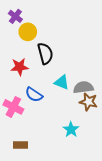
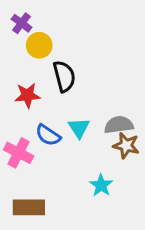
cyan triangle: (62, 82) -> (79, 128), moved, turned 35
brown rectangle: (21, 145) -> (29, 207), size x1.5

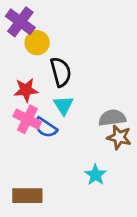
purple cross: (22, 23) -> (20, 22), size x1.5
cyan triangle: (79, 128) -> (63, 105), moved
pink cross: (19, 153) -> (27, 119), moved

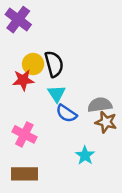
yellow circle: (37, 43) -> (33, 64), moved
pink cross: (27, 119) -> (24, 134), moved
blue semicircle: (45, 128) -> (66, 113), moved

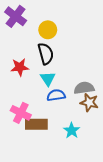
yellow circle: (33, 64) -> (48, 30), moved
blue semicircle: (66, 113) -> (56, 95), turned 138
brown rectangle: (24, 174) -> (36, 124), moved

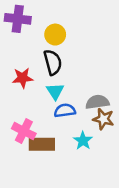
purple cross: (16, 16) -> (18, 19), turned -30
cyan star: (72, 131) -> (83, 141), moved

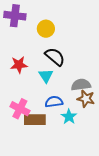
black semicircle: (53, 62) -> (55, 57), moved, turned -35
blue semicircle: (65, 111) -> (54, 102), moved

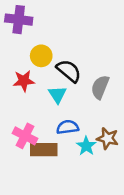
yellow circle: (46, 29) -> (41, 56), moved
gray semicircle: (81, 85) -> (100, 87), moved, turned -60
brown star: (86, 99) -> (108, 138), moved

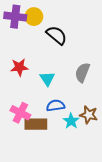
yellow circle: (41, 56) -> (34, 17), moved
black semicircle: (69, 71) -> (57, 35), moved

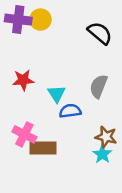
black semicircle: (57, 35) -> (100, 33), moved
blue semicircle: (56, 106) -> (70, 111), moved
cyan star: (71, 121) -> (102, 154), moved

